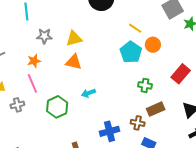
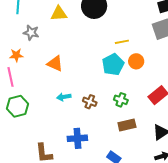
yellow line: (135, 28) -> (122, 42), turned -56
yellow triangle: (74, 39) -> (59, 14), moved
green hexagon: (57, 107) -> (18, 106), moved
brown cross: (138, 123) -> (90, 102), moved

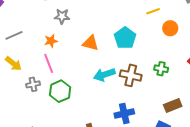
cyan pentagon: (113, 65) -> (125, 38), moved
cyan arrow: (64, 97) -> (104, 75), size x1.5
brown cross: (90, 102) -> (131, 75), size x1.5
brown rectangle: (127, 125) -> (173, 106), moved

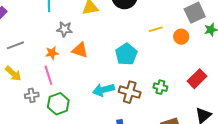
orange circle: (170, 28) -> (181, 37), moved
orange triangle: (90, 43) -> (80, 50), moved

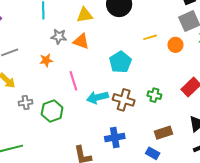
orange triangle: (80, 50) -> (81, 41), moved
pink line: (48, 75) -> (73, 81), moved

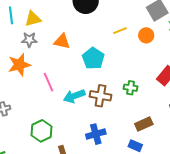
yellow triangle: (85, 15) -> (33, 19), moved
orange triangle: (81, 41) -> (62, 41), moved
orange star: (46, 60) -> (19, 65), size x1.6
green hexagon: (52, 111) -> (42, 131), moved

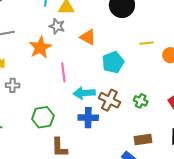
orange star: (19, 65) -> (40, 47), turned -30
blue cross: (96, 134) -> (88, 118), moved

